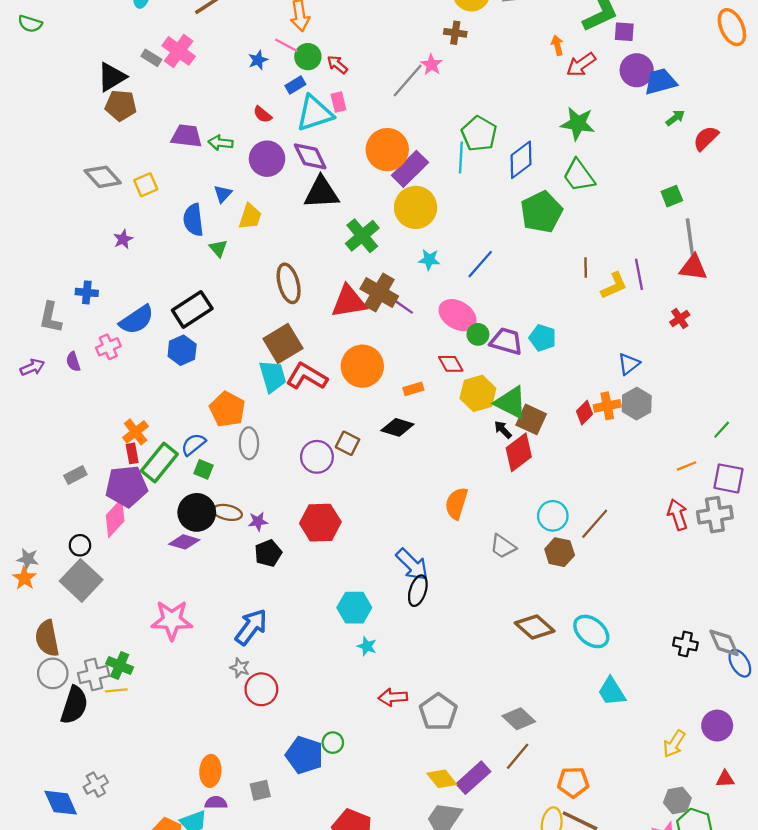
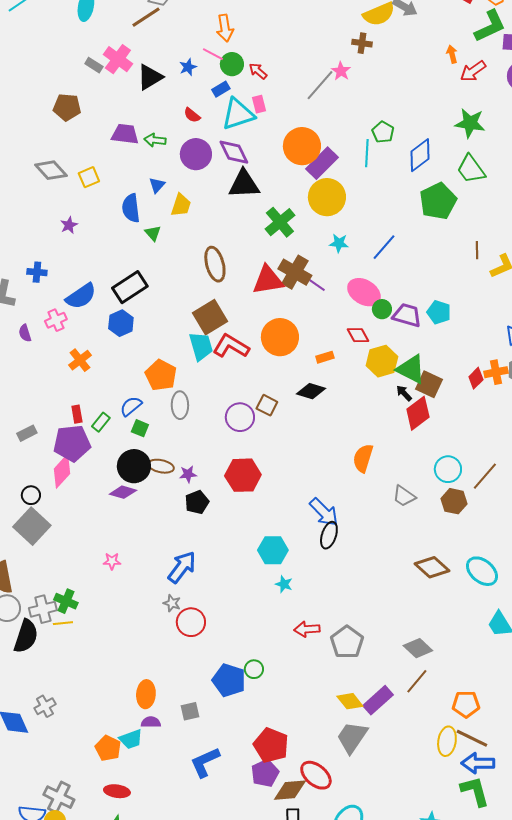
black triangle: (112, 77) -> (150, 77), moved
green pentagon: (479, 134) -> (383, 132), size x0.7
orange cross: (136, 432) -> (80, 360), moved
green rectangle: (159, 463) -> (101, 422), size x0.6
pink star: (172, 620) -> (112, 561), size x0.5

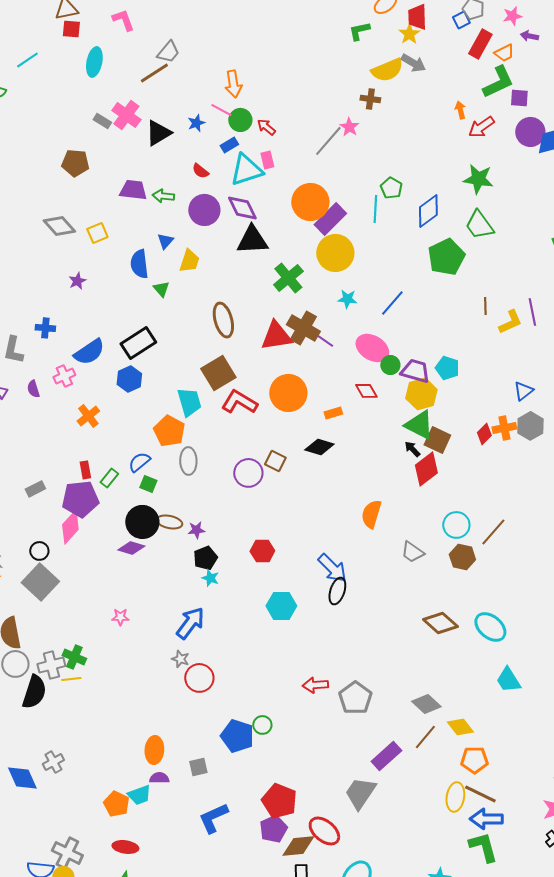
cyan trapezoid: (201, 346) -> (189, 402), moved
yellow hexagon: (382, 361) -> (421, 394), moved
red hexagon: (243, 475) -> (262, 551), moved, size x0.7
cyan star: (284, 584) -> (210, 578), moved
yellow diamond: (350, 701) -> (460, 727), moved

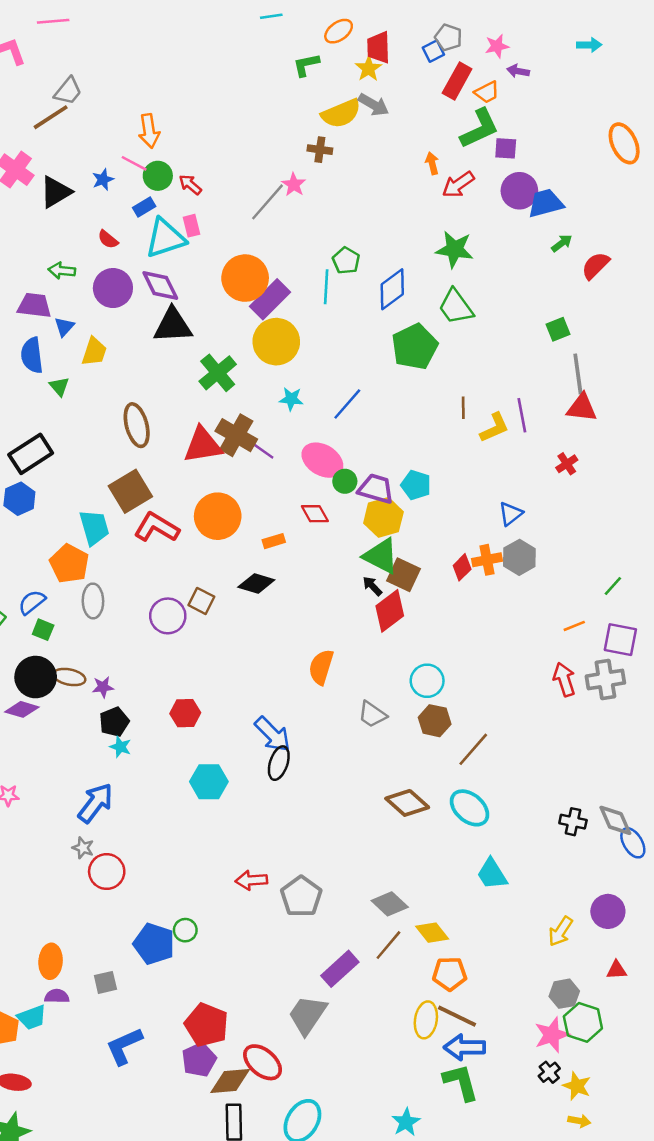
purple trapezoid: (133, 190) -> (34, 305), moved
brown line: (493, 532) -> (473, 749), moved

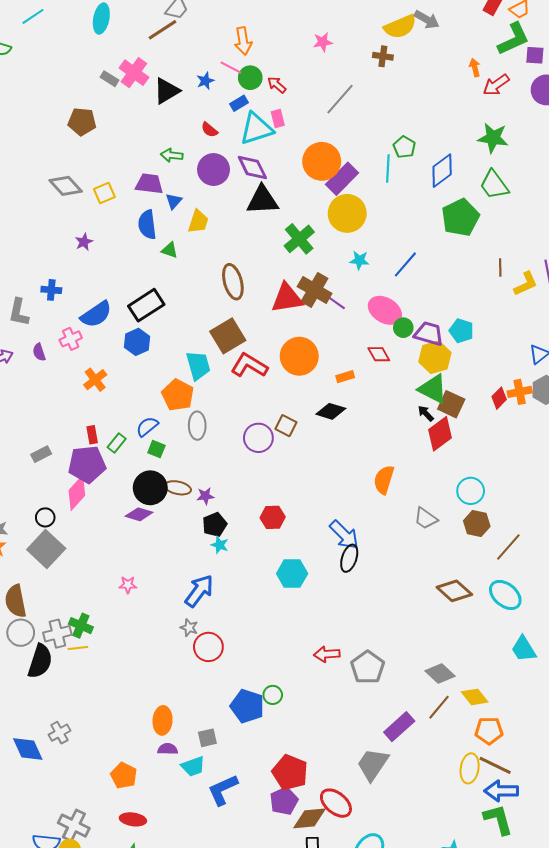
pink star: (294, 185) -> (323, 42), moved, turned 30
green triangle: (59, 387) -> (170, 250), turned -30
cyan trapezoid: (32, 1017) -> (193, 766), moved

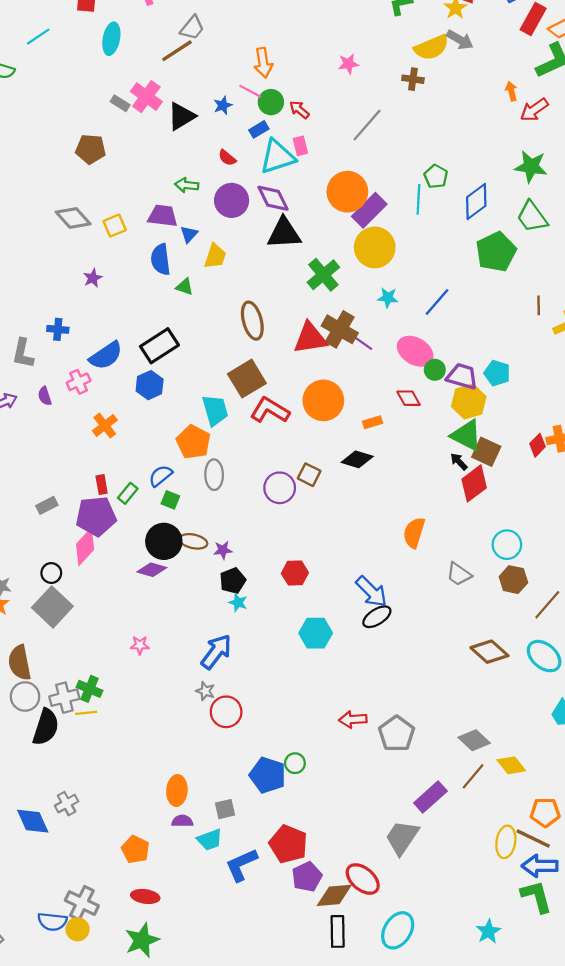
black ellipse: (349, 558) -> (377, 617), turned 40
orange pentagon: (489, 731) -> (545, 812), moved
red pentagon: (290, 772) -> (288, 844), moved

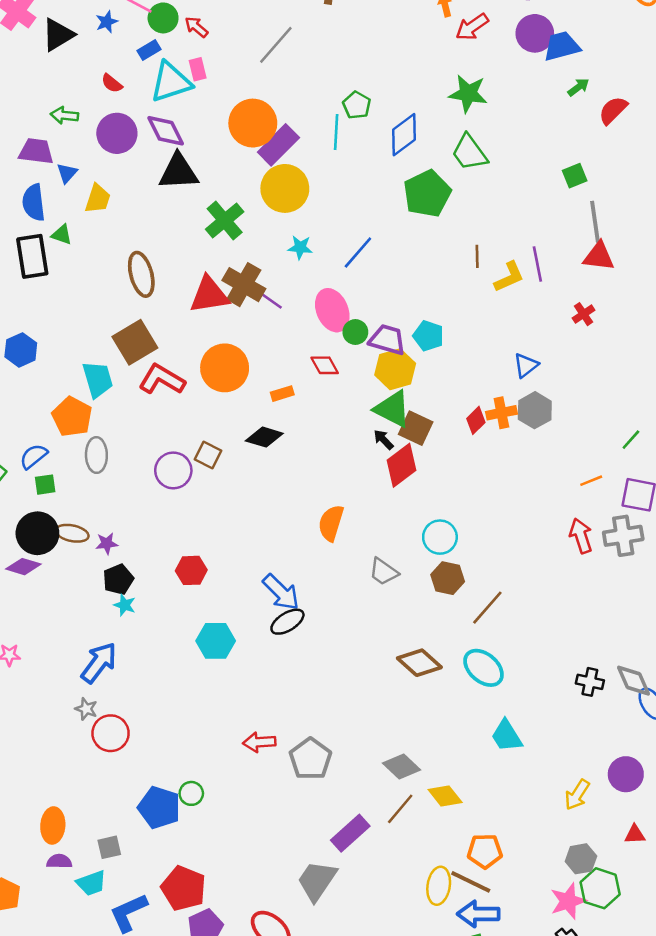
black rectangle: (159, 346) -> (32, 256), moved, turned -66
pink ellipse: (415, 351) -> (332, 310), turned 36
green square: (170, 500) -> (45, 485), turned -30

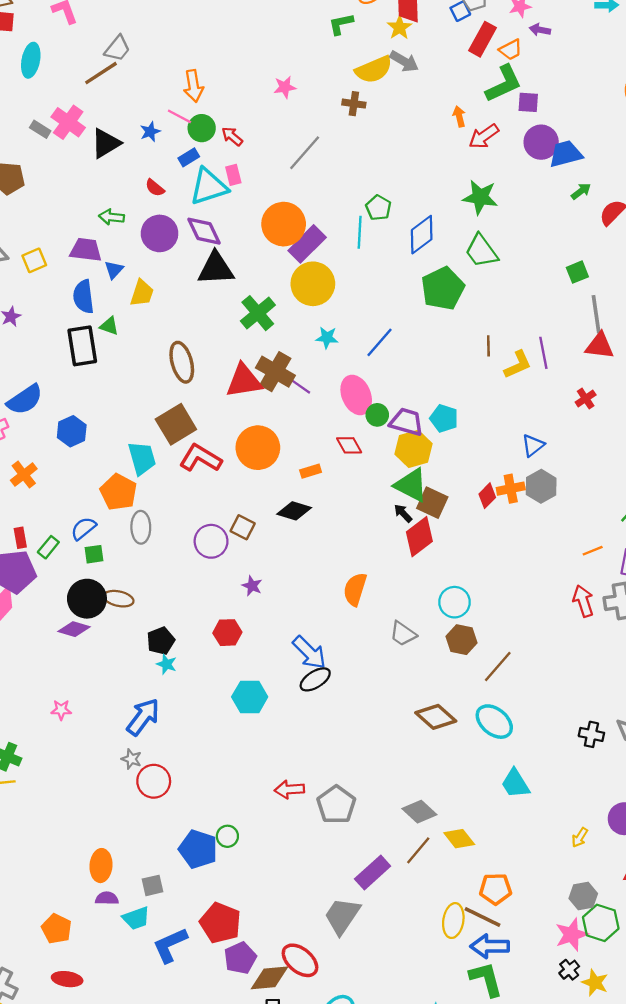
purple star: (107, 543) -> (252, 586), moved, turned 30
yellow arrow: (577, 795) -> (580, 837), size x0.7

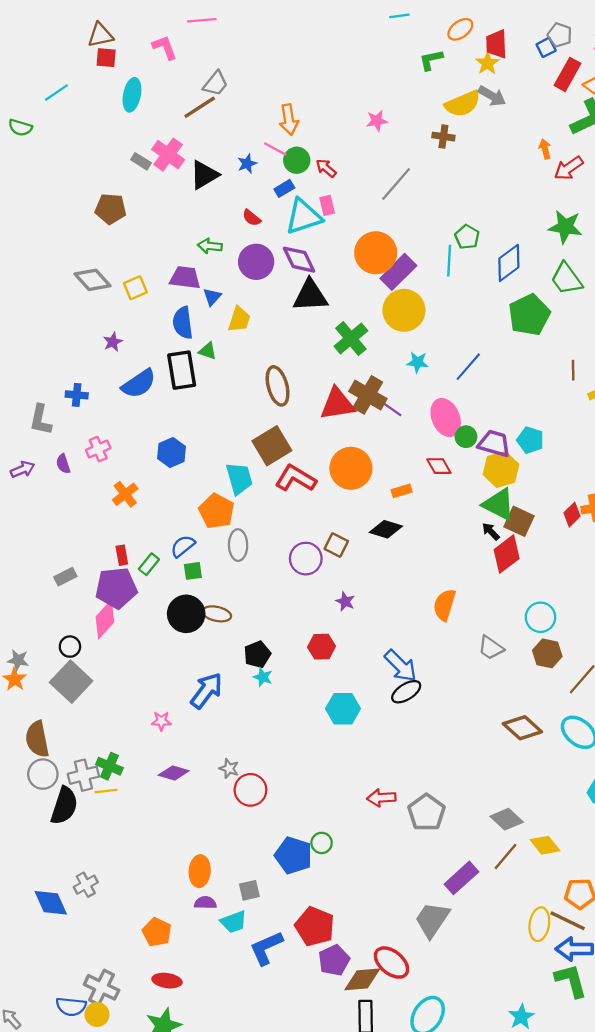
blue semicircle: (25, 400) -> (139, 384), moved
purple diamond: (74, 629) -> (174, 773), moved
blue arrow: (143, 717) -> (206, 691), moved

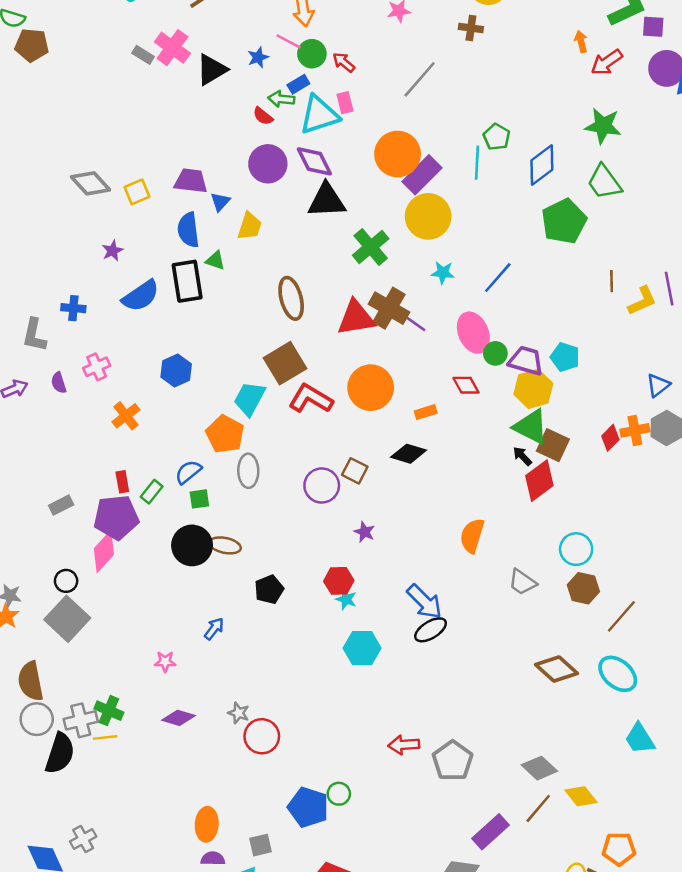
brown pentagon: (111, 209) -> (32, 45), moved
green arrow: (210, 246) -> (281, 99), moved
cyan trapezoid: (239, 478) -> (250, 399), turned -136
cyan star: (263, 677) -> (346, 599), moved
blue arrow: (206, 691) -> (214, 629), size x0.6

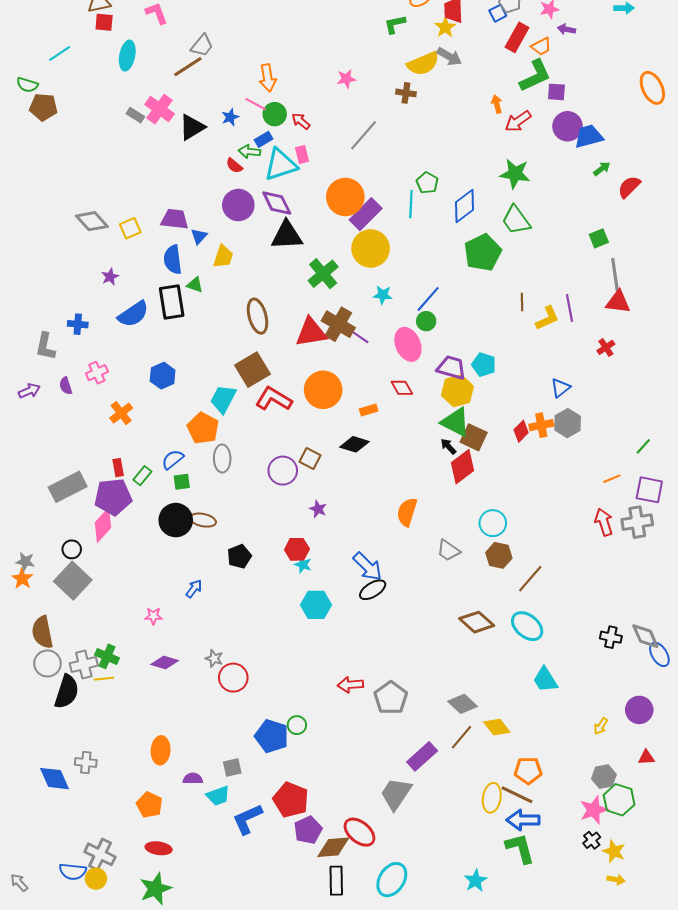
green circle: (495, 353) -> (426, 321), moved
gray rectangle: (61, 505) -> (68, 487), size x1.8
orange ellipse: (207, 824) -> (161, 750), moved
gray cross: (83, 839) -> (86, 762), turned 35

